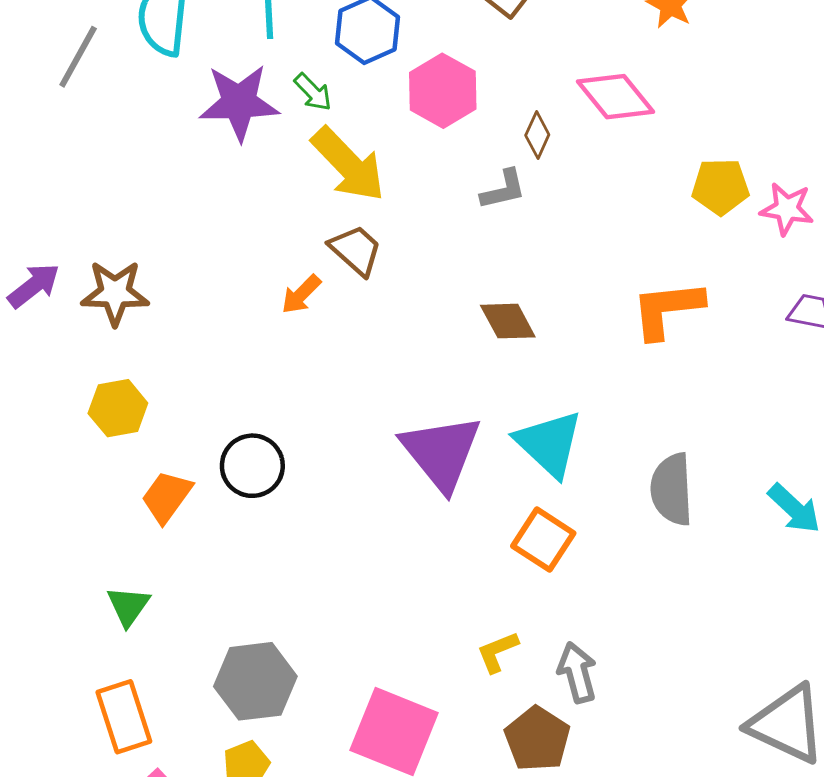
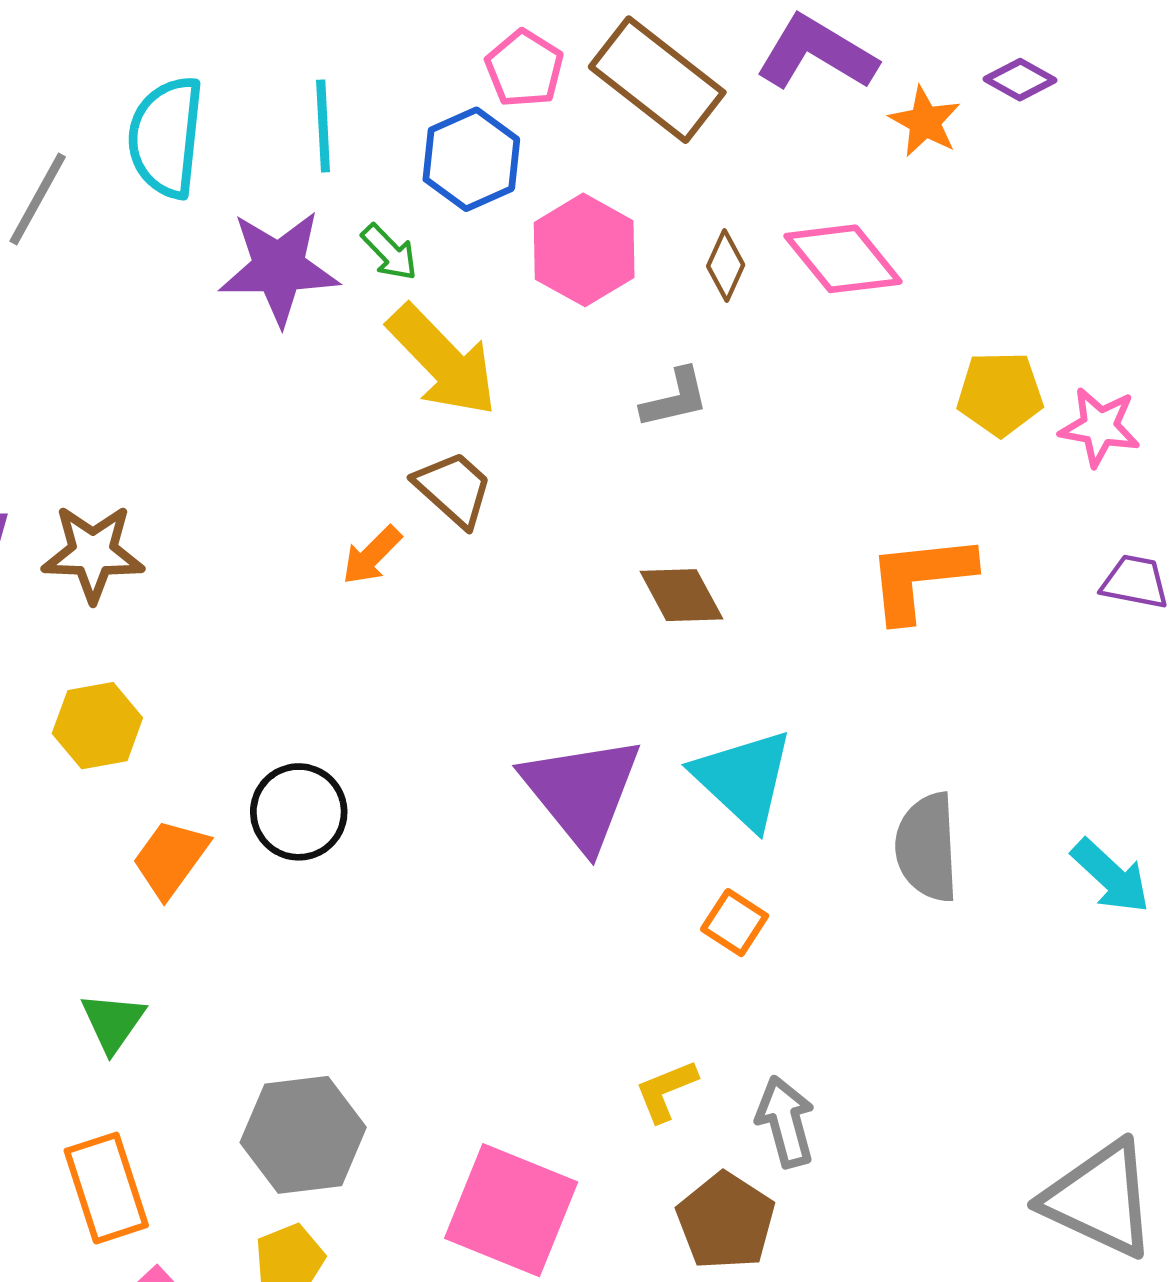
brown diamond: (537, 135) -> (726, 265), moved
orange square: (543, 540) -> (735, 923), size x0.7

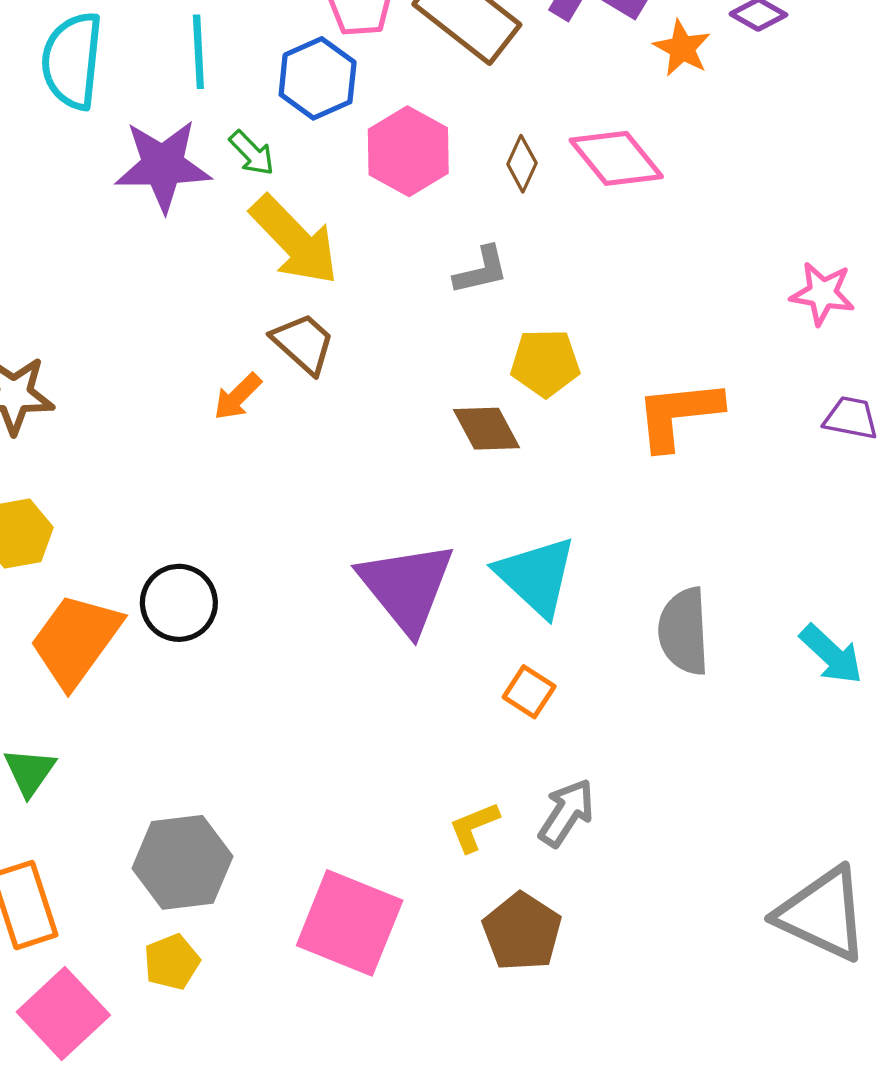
yellow pentagon: (1000, 394) -> (545, 363), moved
orange trapezoid: (170, 858) -> (76, 640), size x1.5
gray arrow: (785, 1122) -> (566, 813), moved, turned 48

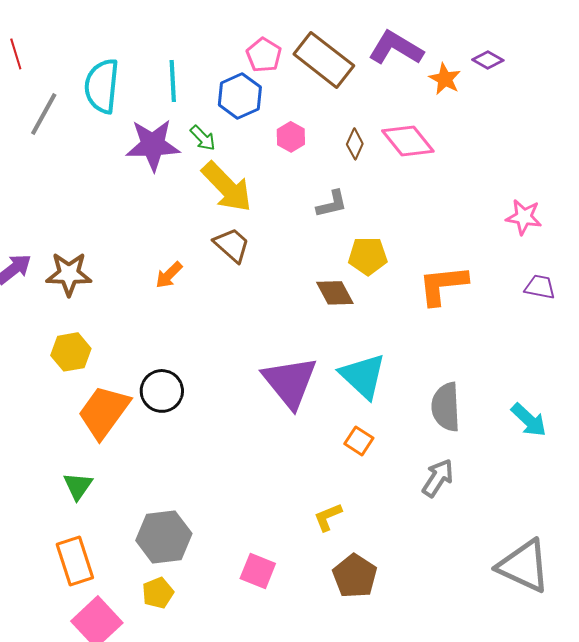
pink hexagon: (408, 151) -> (291, 137), size x0.6
orange arrow: (238, 397) -> (169, 275), moved
gray arrow: (566, 813) -> (438, 478), moved
pink square: (350, 923) -> (258, 571), size x0.6

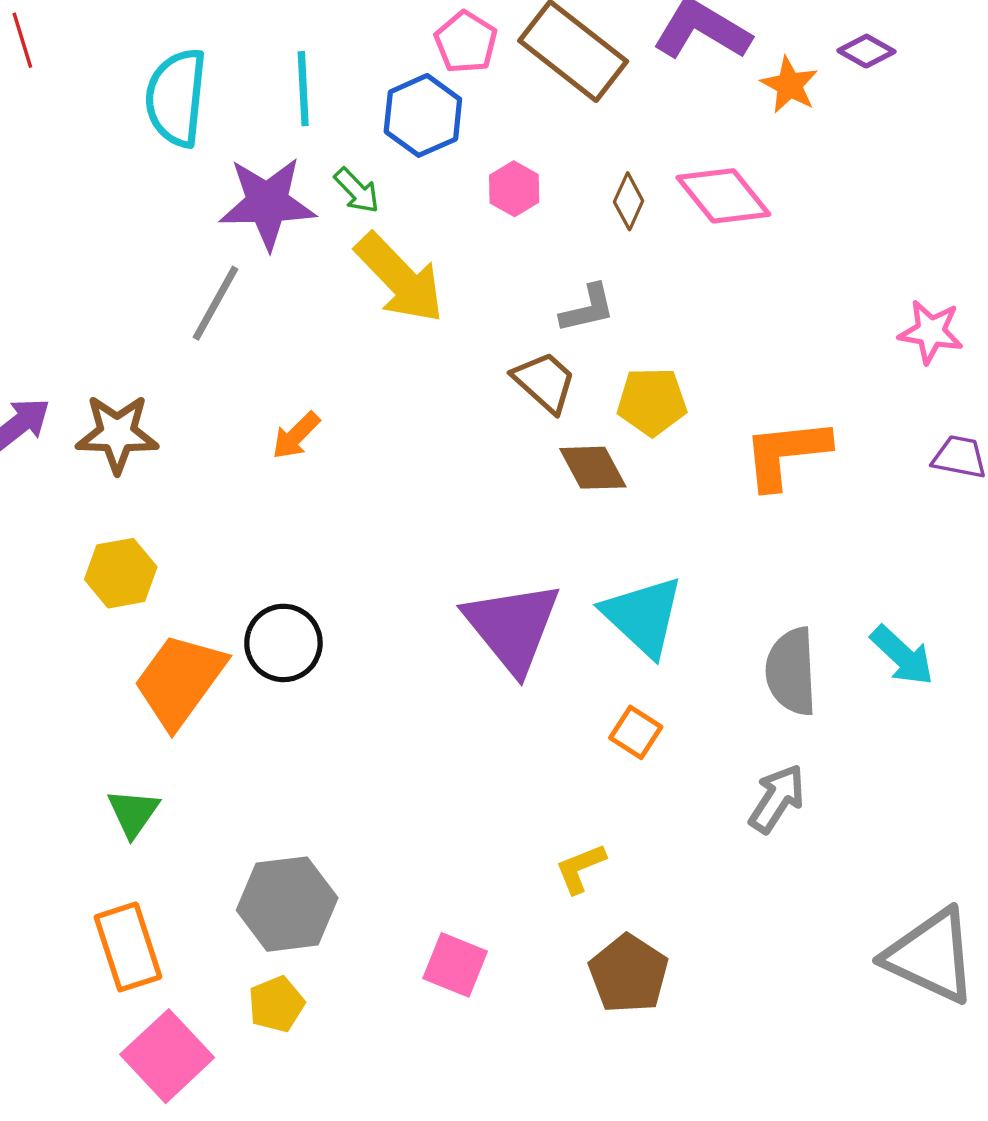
gray line: (44, 114) -> (216, 303), moved
brown trapezoid: (232, 245) -> (545, 382), moved
cyan arrow: (529, 420) -> (902, 655), moved

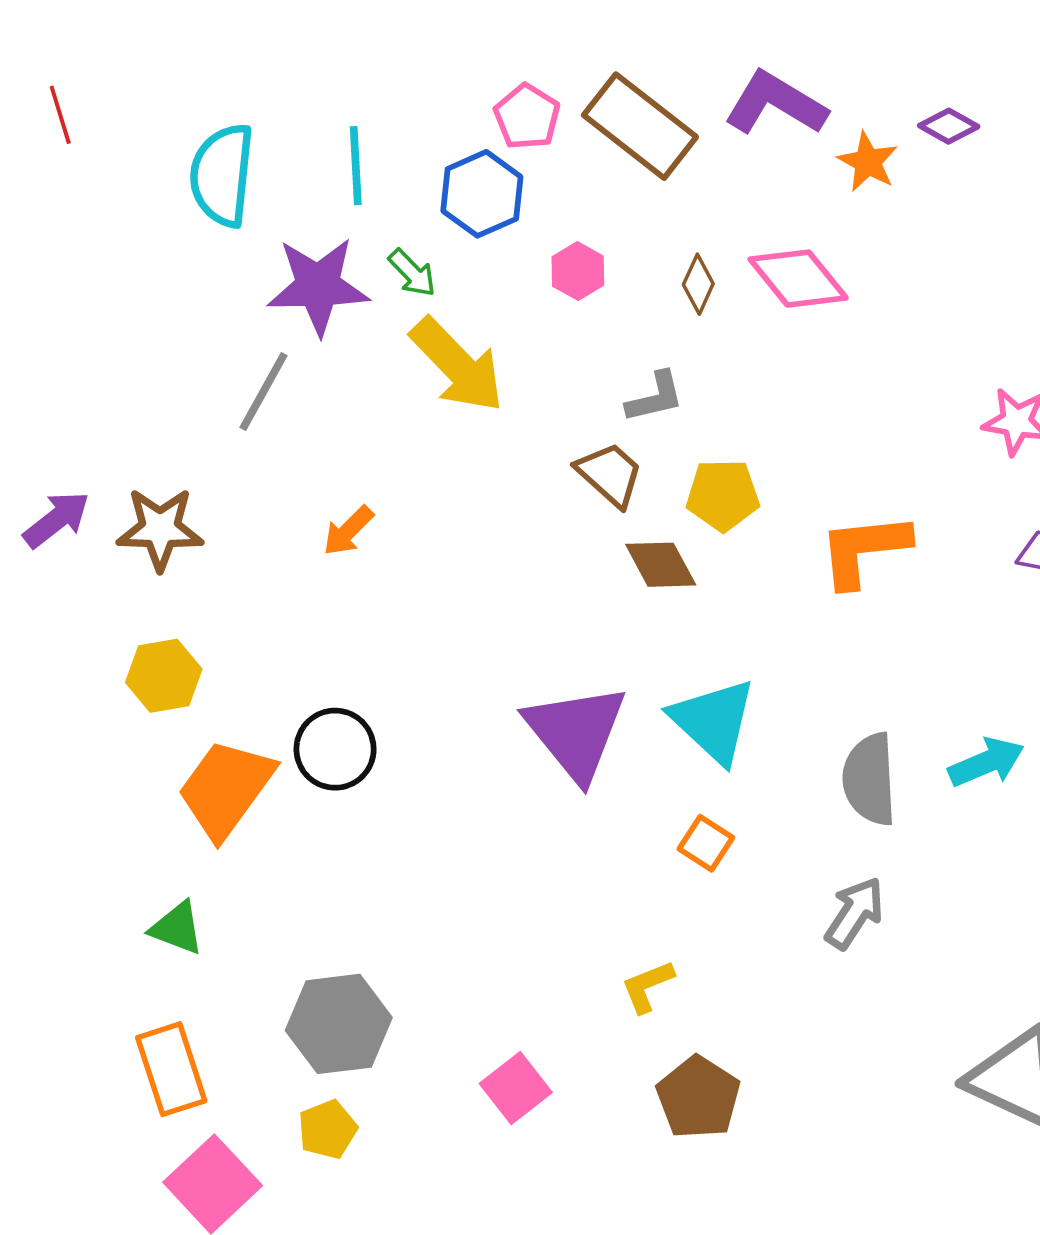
cyan arrow: (902, 655) -> (986, 762), turned -66
green triangle: (133, 813) -> (177, 928), turned -44
pink square: (455, 965) -> (516, 1088), turned 30

